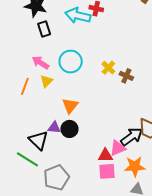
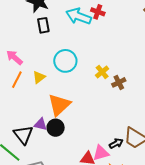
pink arrow: (41, 63) -> (14, 57), moved
brown cross: (126, 76) -> (119, 82), turned 32
orange triangle: (70, 106) -> (59, 105), size x1.4
black arrow: (132, 137) -> (116, 143), size x0.6

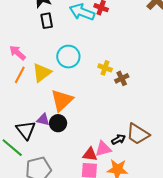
yellow cross: (102, 72) -> (105, 68), turned -32
yellow triangle: (39, 77) -> (42, 73), size x1.5

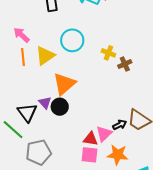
orange line: (20, 75) -> (23, 57), turned -36
purple triangle: (43, 120) -> (45, 103), turned 32
pink triangle: (103, 149) -> (104, 134), turned -30

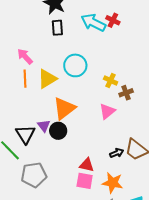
pink triangle: (104, 134) -> (107, 111), moved

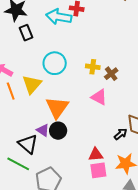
pink triangle: (107, 111) -> (99, 97), turned -36

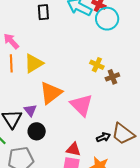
cyan circle: (55, 63) -> (107, 19), moved
pink triangle: (99, 97) -> (81, 105), moved, size x1.4
black circle: (58, 131) -> (37, 131), moved

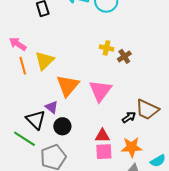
pink triangle: (81, 105) -> (100, 91), turned 35

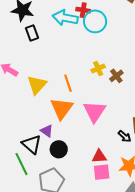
yellow cross: (106, 48) -> (98, 68), turned -32
orange line: (23, 66) -> (68, 83), moved
black arrow: (129, 117) -> (125, 136), turned 80
green line: (24, 139) -> (22, 164), turned 35

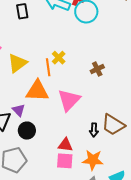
yellow cross: (98, 68) -> (59, 58), moved, turned -32
orange triangle: (62, 108) -> (37, 91), turned 45
black arrow: (125, 136) -> (94, 130), turned 40

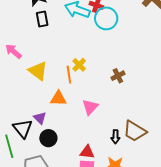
yellow triangle: (17, 63) -> (38, 71), turned -45
orange triangle: (37, 91) -> (58, 98), size x0.7
pink triangle: (69, 100) -> (90, 107), size x0.7

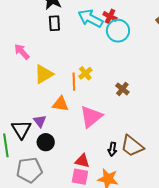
yellow triangle: (38, 71) -> (44, 74), turned 45
brown cross: (118, 76) -> (122, 89), turned -32
pink triangle: (90, 107) -> (91, 117), size x1.4

